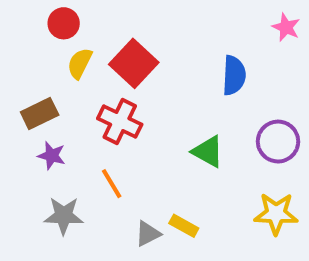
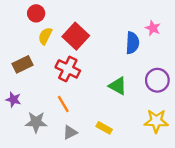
pink star: (286, 27) -> (153, 28), moved
purple star: (52, 156) -> (13, 99), moved
gray triangle: (148, 234) -> (70, 132), moved

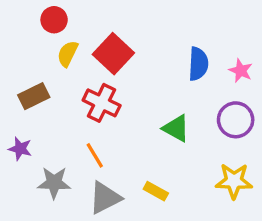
pink star: (153, 28) -> (241, 71), moved
gray triangle: (70, 132) -> (105, 198), size x1.5

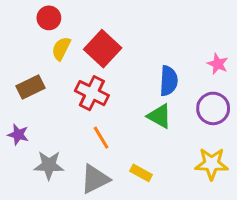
blue semicircle: (198, 64) -> (169, 81), moved
orange line: (95, 155) -> (101, 138), moved

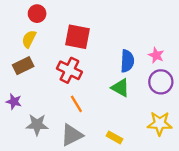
yellow semicircle: (61, 49) -> (29, 39), moved
red square: (103, 49) -> (78, 37), turned -32
pink star: (218, 64) -> (156, 55), moved
yellow rectangle: (141, 173) -> (115, 137), moved

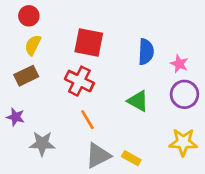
red circle: (37, 14) -> (29, 16), moved
blue semicircle: (127, 61) -> (146, 52), moved
gray triangle: (72, 135) -> (98, 156), moved

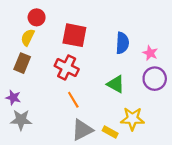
red circle: (29, 16) -> (37, 17), moved
brown rectangle: (26, 76) -> (22, 63), turned -42
yellow star: (183, 142) -> (132, 119), moved
gray star: (42, 144) -> (21, 120), moved

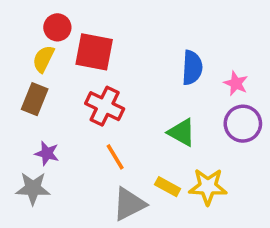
red square: (74, 35) -> (94, 52), moved
purple star: (13, 98) -> (47, 153), moved
yellow rectangle: (110, 132) -> (168, 187), moved

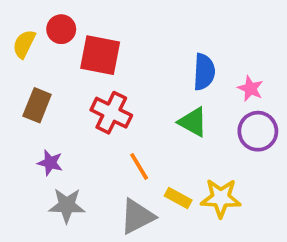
yellow semicircle: (43, 59) -> (24, 44), moved
green triangle: (182, 132) -> (193, 122), moved
orange line: (115, 157) -> (139, 166), moved
gray star: (33, 188) -> (67, 205), moved

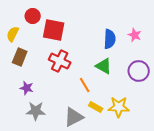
yellow semicircle: (24, 44) -> (13, 34), moved
pink star: (250, 89) -> (135, 35), moved
orange line: (139, 166) -> (85, 85), moved

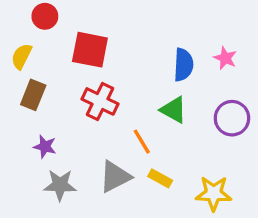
red circle: (33, 16) -> (45, 16), moved
yellow star: (119, 107) -> (214, 193), moved
gray triangle: (74, 117) -> (115, 177), moved

